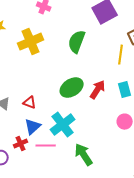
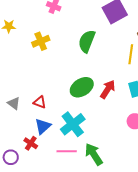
yellow cross: (31, 42) -> (41, 41), size x0.7
red cross: (21, 144) -> (31, 143), turned -32
pink line: (46, 146) -> (67, 151), moved

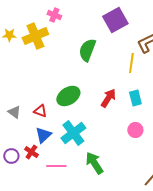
yellow cross: (41, 41) -> (35, 36), moved, size x1.4
green ellipse: (82, 87) -> (68, 96), moved
pink line: (67, 151) -> (56, 166), moved
purple circle: (11, 157) -> (11, 156), moved

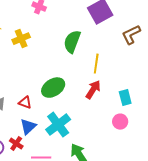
yellow cross: (35, 36) -> (21, 39), moved, size x0.7
yellow line: (131, 63) -> (96, 64), moved
cyan rectangle: (135, 98) -> (125, 98), moved

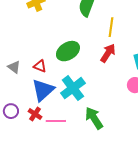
blue triangle: (28, 127) -> (43, 90), size x1.4
red cross: (16, 144) -> (35, 114), moved

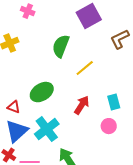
yellow line: (111, 27) -> (85, 68), turned 42
red arrow: (108, 53) -> (82, 105), moved

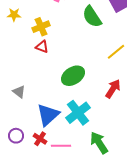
green semicircle: (61, 46) -> (92, 17), moved, turned -55
red triangle: (14, 107) -> (42, 47), moved

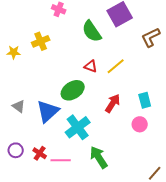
yellow star: (14, 15) -> (14, 52), moved
red triangle: (42, 47) -> (91, 66), moved
blue triangle: (48, 115) -> (48, 111), moved

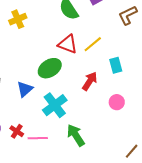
red triangle: (91, 66) -> (68, 44), size x1.5
cyan rectangle: (145, 100) -> (116, 65), moved
blue triangle: (48, 111) -> (25, 89), size x0.7

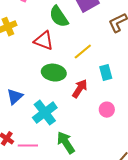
red triangle: (68, 44) -> (44, 41), moved
green ellipse: (50, 68) -> (54, 73), moved, turned 40

